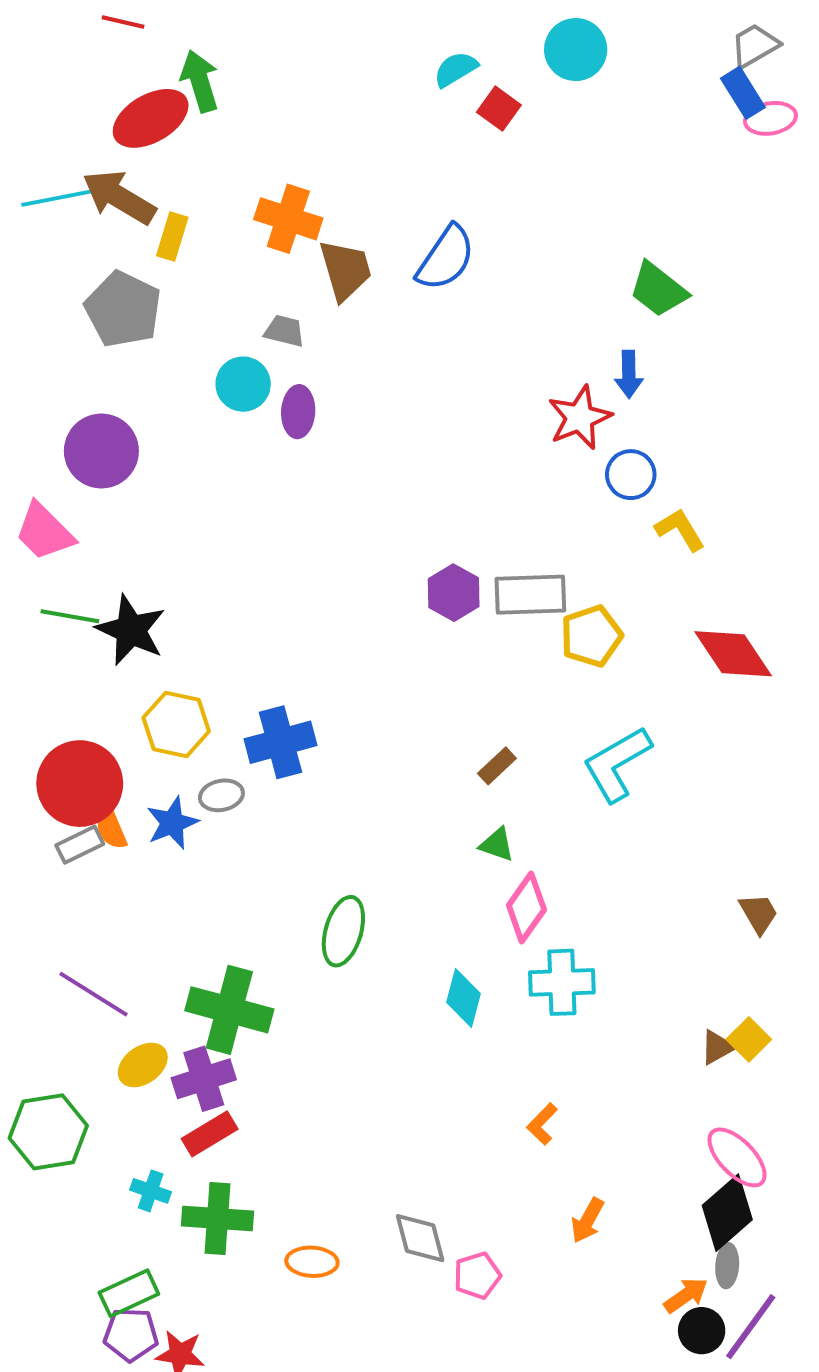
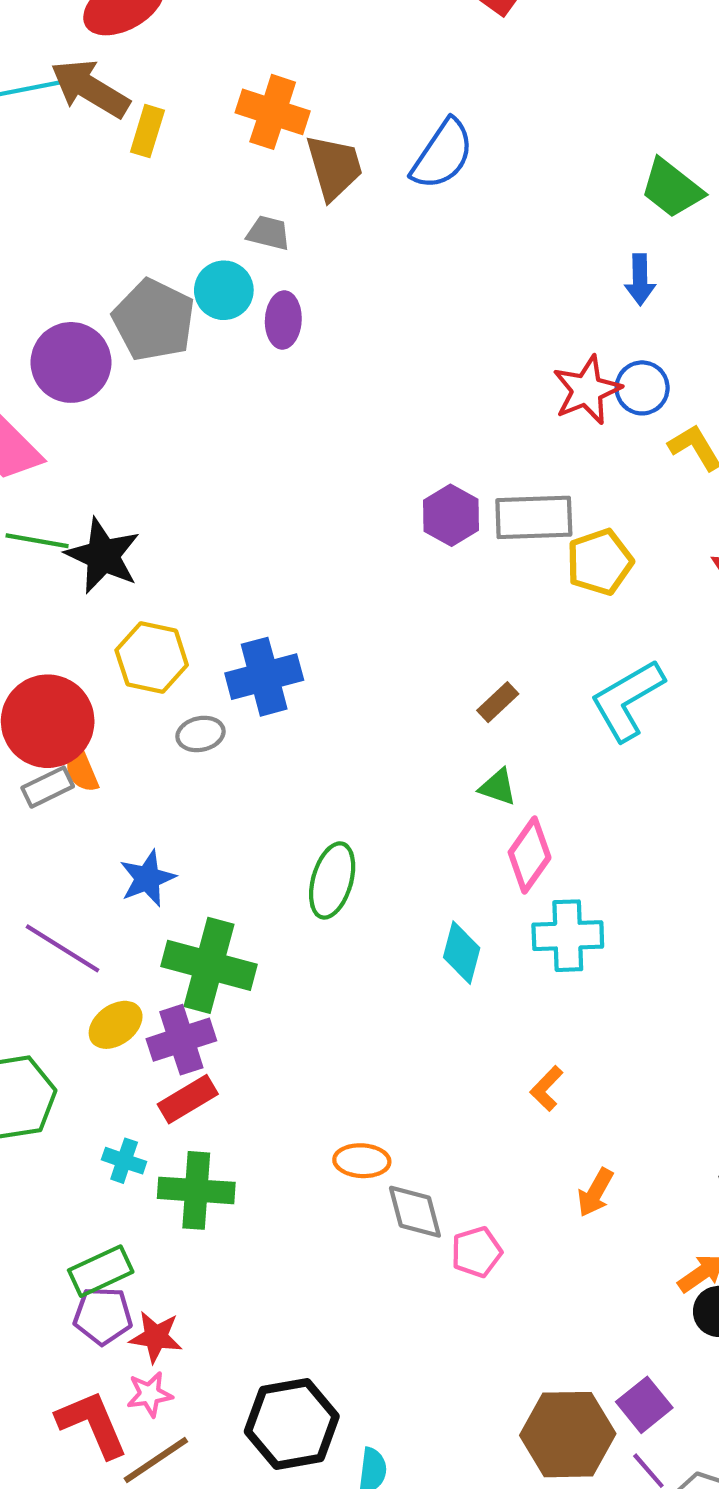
gray pentagon: (123, 309) -> (154, 320), moved
red star: (580, 418) -> (587, 390), moved
blue star: (172, 823) -> (147, 878), moved
orange ellipse: (312, 1262) -> (362, 1161), moved

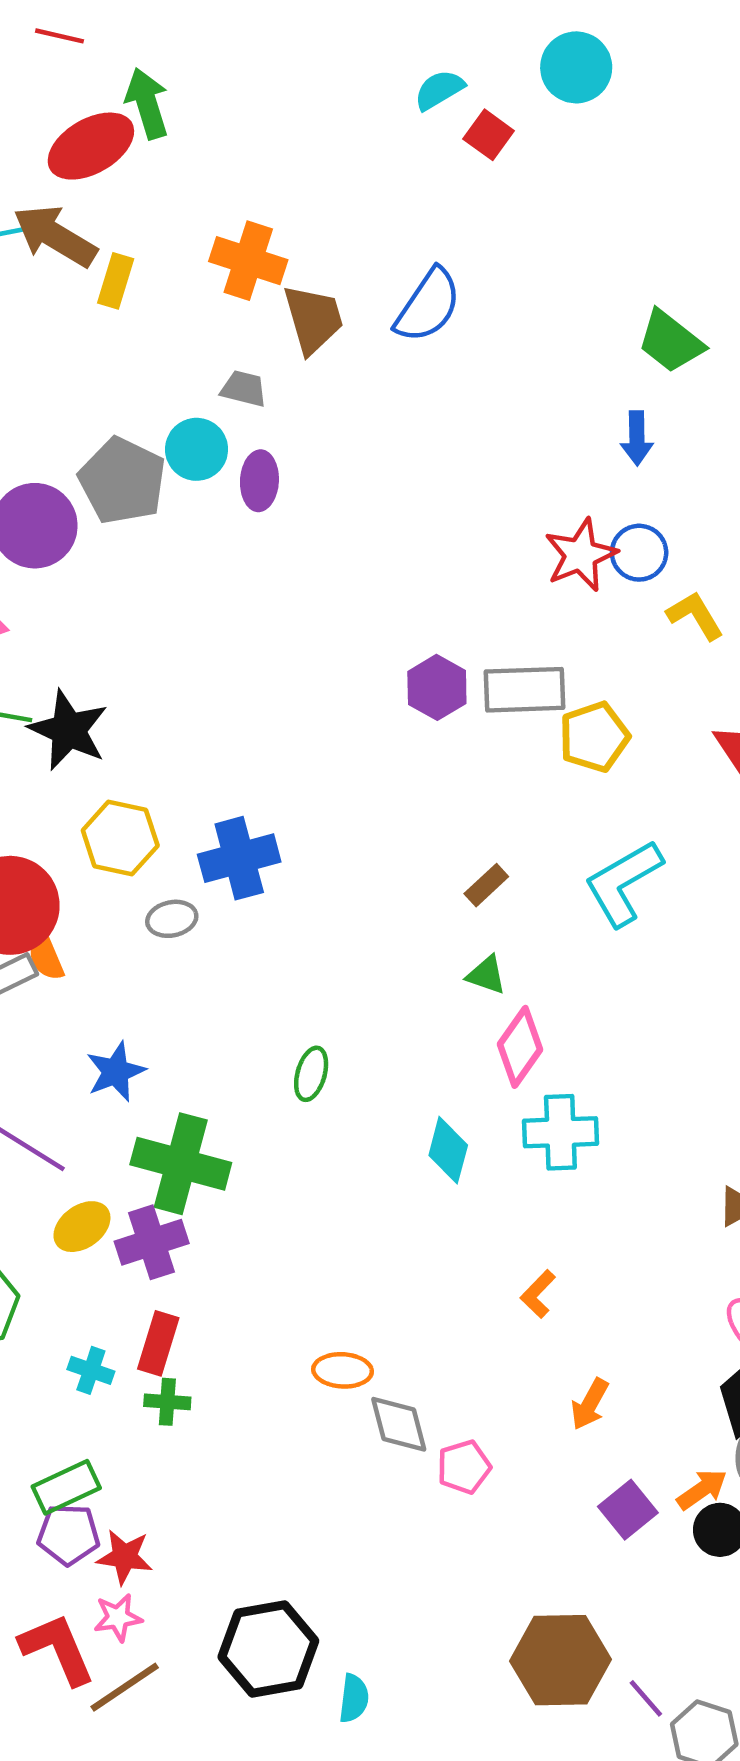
green ellipse: (332, 880) -> (311, 1074), size x0.7
red rectangle: (188, 1099) -> (158, 1343), moved, turned -42
green cross: (196, 1190) -> (167, 1402), size x0.6
purple square: (644, 1405) -> (628, 1510), moved

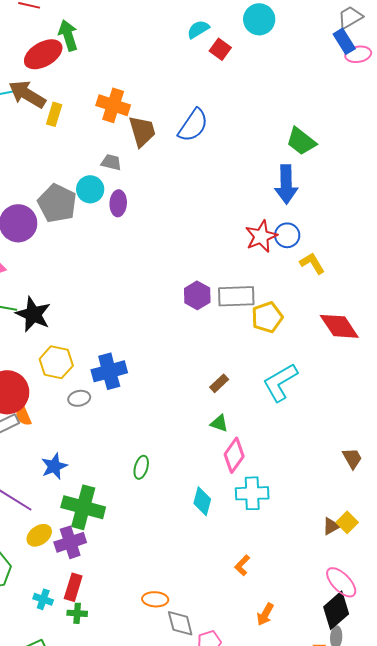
blue arrow: (637, 438) -> (286, 184), size x1.6

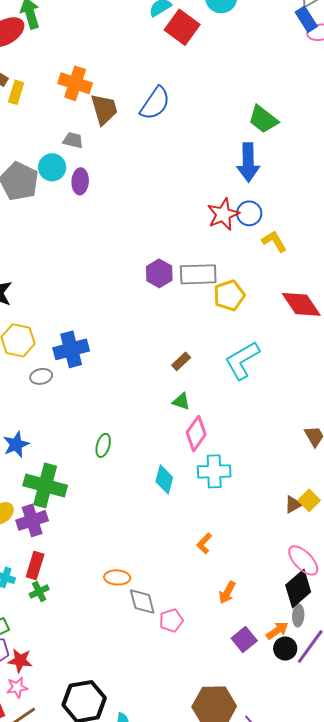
red square: (220, 49) -> (182, 27), size x1.6
green cross: (77, 613) -> (39, 591), turned -30

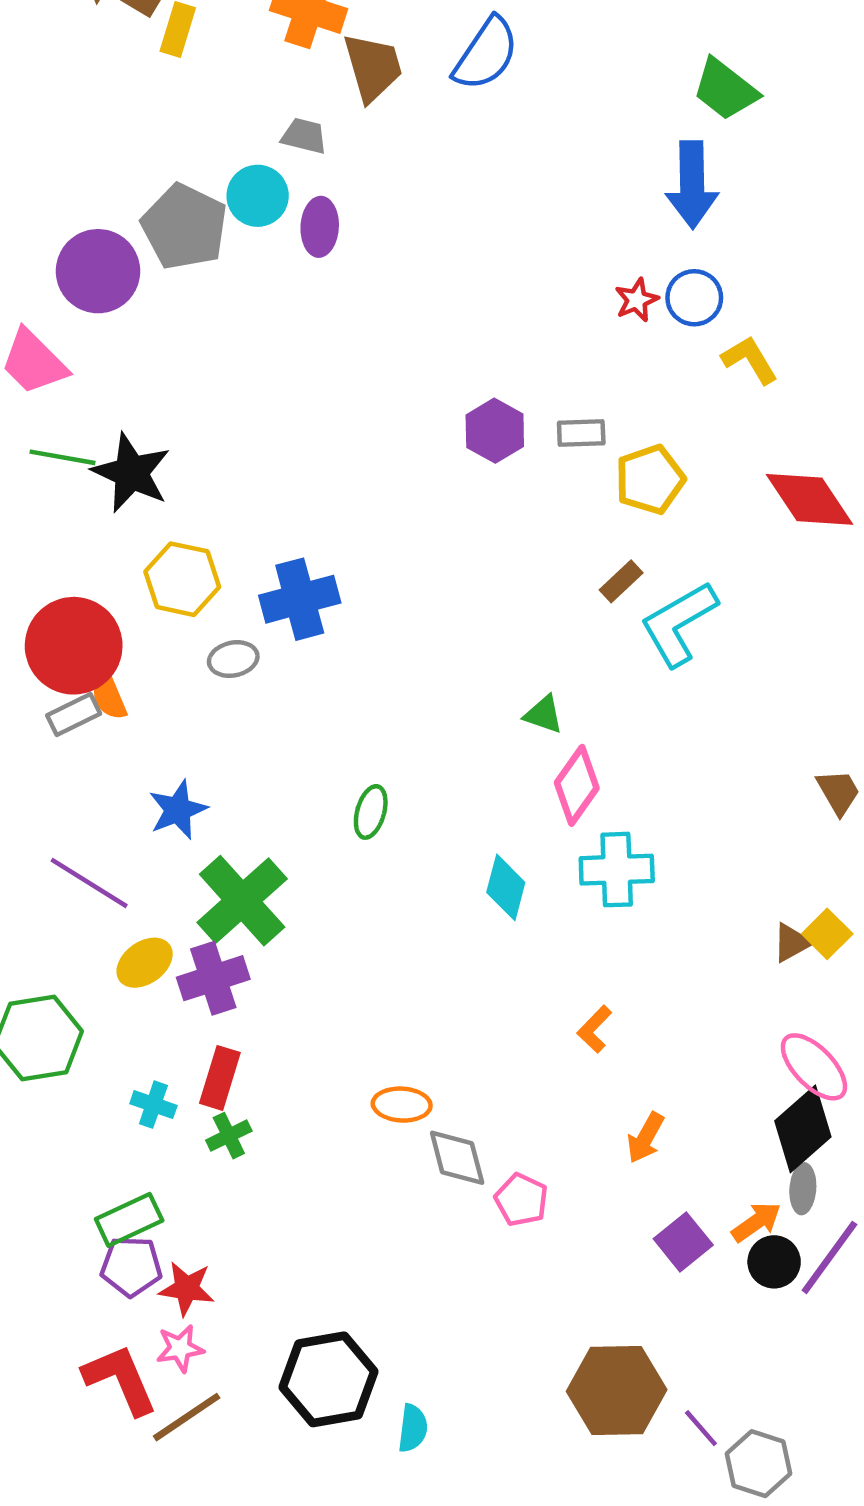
red star: (223, 214) -> (637, 300), size x0.6
gray rectangle: (198, 274) -> (581, 433), size x0.6
brown rectangle: (181, 361) -> (621, 581), moved
green cross: (45, 485) -> (242, 901), turned 33
pink pentagon: (171, 620) -> (521, 1200), turned -30

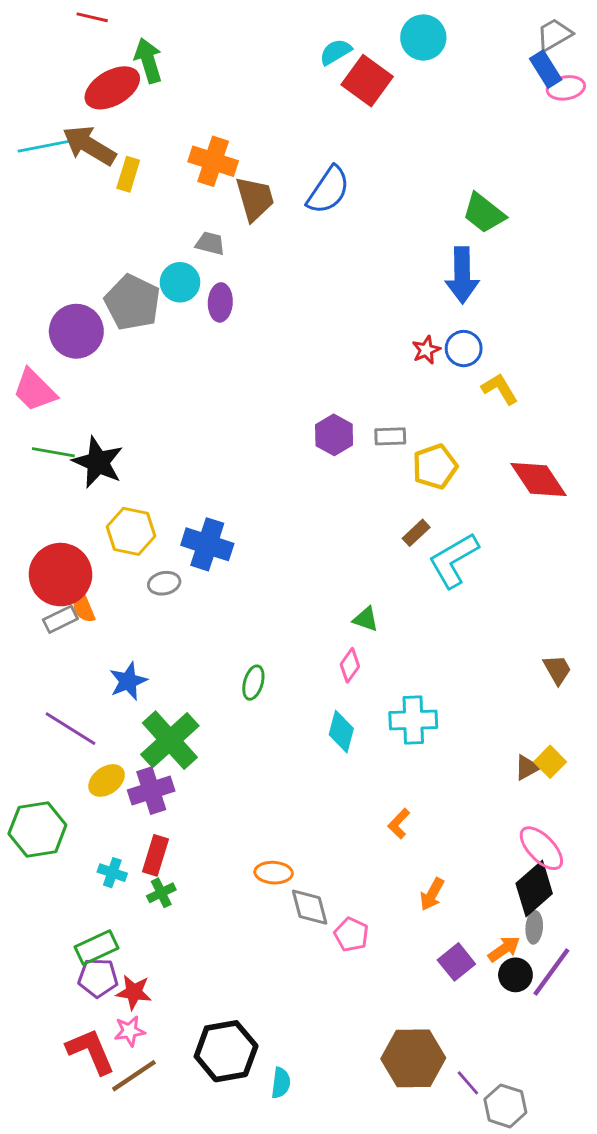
blue cross: (300, 599) -> (207, 544), turned 33
pink diamond: (577, 785) -> (350, 665), moved, size x0.7

